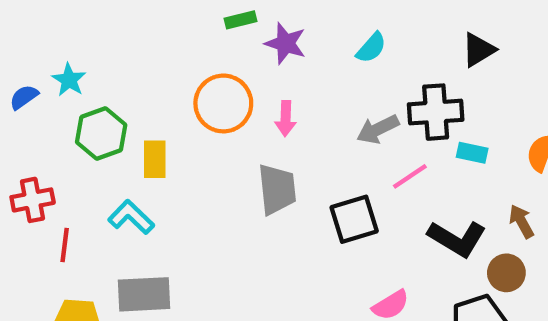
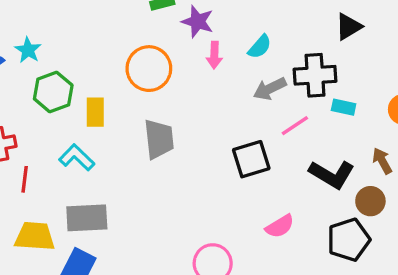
cyan semicircle: (371, 48) -> (260, 47), moved
pink arrow: (286, 118) -> (214, 55), moved
gray trapezoid: (277, 189) -> (159, 139), moved

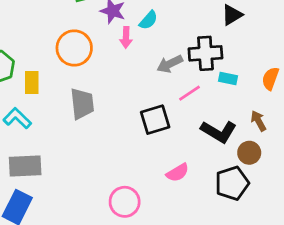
cyan semicircle: (260, 47) -> (148, 20), moved

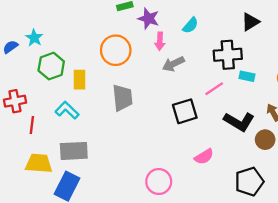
cyan semicircle: (148, 20) -> (190, 25), moved
gray arrow: (170, 64) -> (173, 64), moved
black pentagon: (232, 183) -> (249, 182), moved

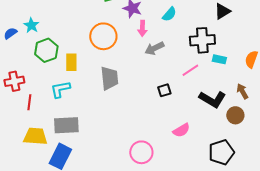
cyan L-shape: (67, 110) -> (60, 89), turned -55
black square: (185, 111) -> (164, 90), size x0.6

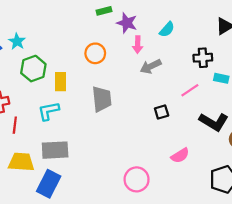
orange circle: (103, 36) -> (95, 53), size x0.7
black cross: (202, 40) -> (203, 58), size x0.7

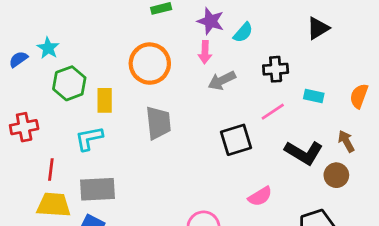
purple star: (127, 23) -> (211, 21), moved
orange circle: (95, 53) -> (150, 64), size x1.5
black cross: (203, 58) -> (276, 69), moved
black square: (162, 112) -> (236, 140), size x1.6
red line: (15, 125) -> (51, 170), moved

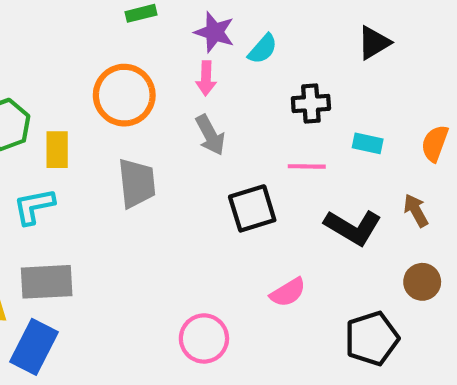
gray arrow: (222, 80) -> (210, 135), moved, turned -92
pink line: (273, 112) -> (307, 166), turned 35
brown circle: (336, 175) -> (422, 282), moved

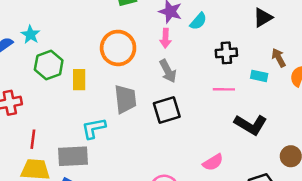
cyan L-shape: (34, 206) -> (94, 128), moved
black square: (252, 208) -> (167, 110), moved
brown arrow: (416, 211) -> (279, 58), moved

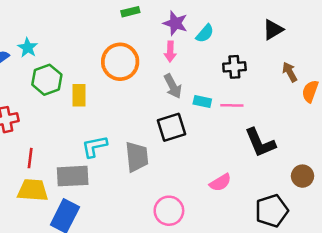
cyan rectangle: (259, 76) -> (202, 102), moved
gray trapezoid: (125, 99) -> (137, 157), moved
black L-shape: (251, 125) -> (260, 143), turned 36

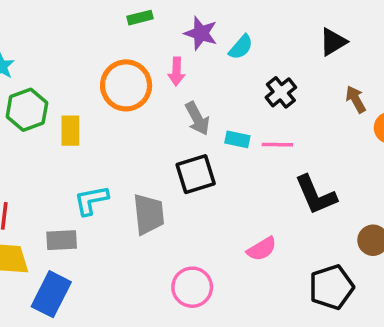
pink arrow: (170, 51) -> (176, 71), moved
black cross: (234, 67) -> (281, 92), turned -35
gray rectangle: (73, 176) -> (62, 240), size x0.7

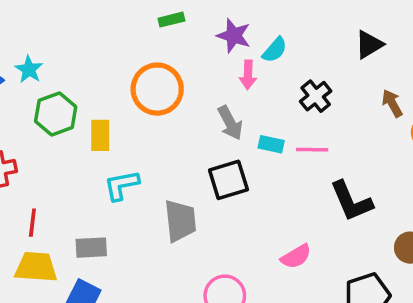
pink arrow: (176, 71) -> (248, 75), moved
cyan L-shape: (91, 200) -> (122, 185), moved

